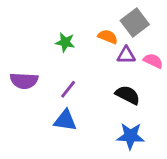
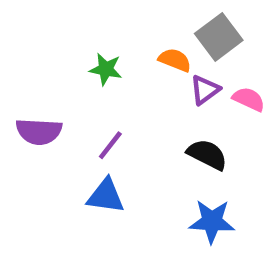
purple triangle: (126, 55) -> (205, 90), turned -36

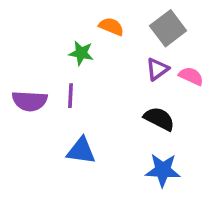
orange semicircle: (175, 60) -> (111, 26), moved
purple line: (110, 145) -> (70, 96), moved, turned -35

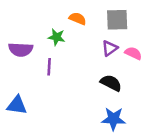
gray square: (168, 28) -> (117, 20), turned 35
purple semicircle: (30, 101) -> (21, 49), moved
blue triangle: (81, 151) -> (17, 105), moved

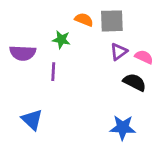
gray square: (117, 20) -> (112, 21), moved
black semicircle: (111, 83) -> (135, 82), moved
blue triangle: (17, 105) -> (32, 120), moved, turned 35

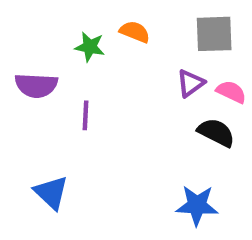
gray square: (112, 21) -> (214, 34), moved
green star: (61, 40) -> (90, 47), moved

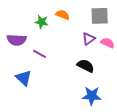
purple line: (85, 115) -> (40, 54), turned -64
black semicircle: (216, 133) -> (86, 66), moved
blue triangle: (51, 193) -> (24, 78), moved

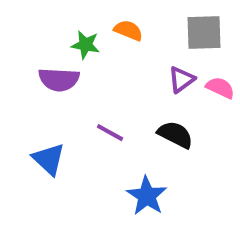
purple semicircle: (17, 40) -> (59, 79), moved
purple line: (40, 54) -> (110, 133), moved
blue star: (92, 96) -> (147, 196), moved, turned 30

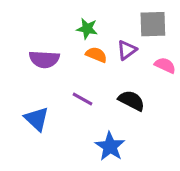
orange semicircle: (128, 30) -> (96, 55), moved
green star: (85, 45) -> (87, 29), moved
purple triangle: (181, 79) -> (127, 50), moved

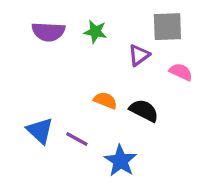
orange semicircle: (96, 55) -> (105, 100), moved
purple semicircle: (44, 59) -> (48, 32), moved
purple line: (83, 99) -> (77, 139), moved

